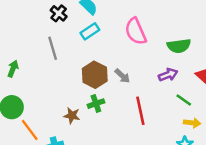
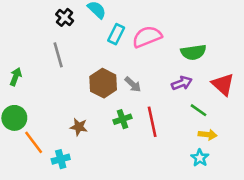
cyan rectangle: (90, 31) -> (116, 34), moved, turned -30
pink semicircle: (136, 31) -> (147, 37), turned 92
green cross: (96, 104) -> (123, 119), moved

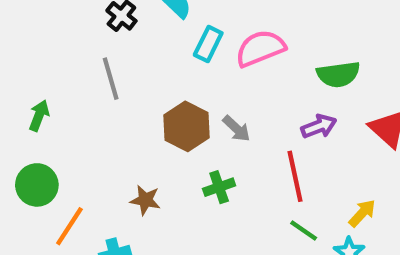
green line: (199, 110) -> (304, 231), moved
red line: (152, 122) -> (295, 176), moved
yellow arrow: (208, 135) -> (362, 213), turned -54
orange line: (34, 142) -> (69, 226), turned 70

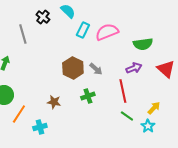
gray line: (111, 79) -> (23, 34), moved

